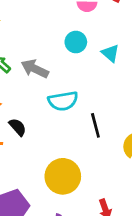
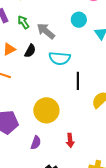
black semicircle: (18, 127) -> (30, 51), moved, turned 56

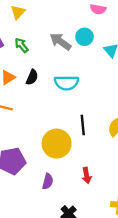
gray arrow: (46, 31) -> (60, 42), moved
black line: (78, 81) -> (83, 125), moved

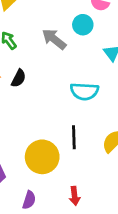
cyan circle: (84, 37) -> (83, 25), moved
cyan semicircle: (66, 83) -> (84, 91), moved

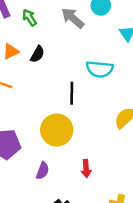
black line: (74, 137) -> (72, 93), moved

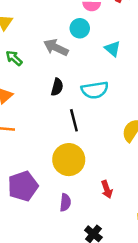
black semicircle: (37, 54) -> (57, 87), moved

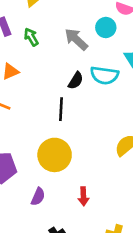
black semicircle: (57, 87) -> (76, 81), moved
cyan semicircle: (95, 90) -> (104, 75), moved
black line: (74, 120) -> (61, 109), moved

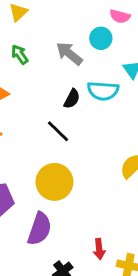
black line: (61, 109) -> (58, 131), turned -45
red arrow: (83, 196) -> (99, 249), moved
purple semicircle: (38, 197) -> (40, 229), size x1.6

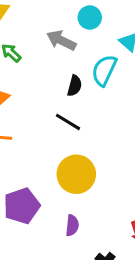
cyan semicircle: (103, 91) -> (104, 70), turned 124
purple semicircle: (40, 229) -> (72, 225), size x0.6

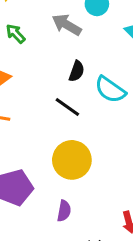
cyan semicircle: (104, 70) -> (110, 90), moved, turned -84

